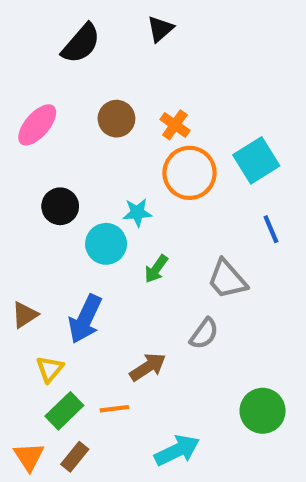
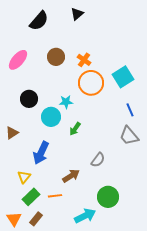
gray trapezoid: (227, 279) -> (129, 136), moved
brown triangle: (25, 315) -> (12, 133), moved
green circle: (263, 411) -> (108, 197), moved

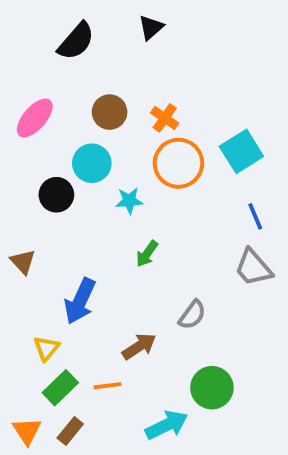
cyan circle: (51, 117) -> (92, 163), moved
brown triangle: (12, 133) -> (23, 262), turned -40

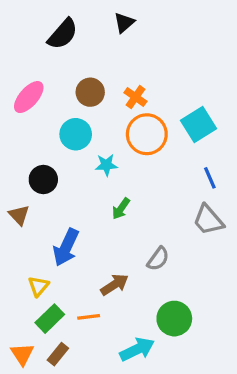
black circle: (56, 195) -> (43, 179), moved

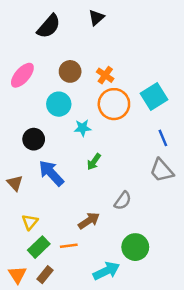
brown triangle: (19, 215) -> (15, 183), moved
blue arrow: (66, 247) -> (51, 173), moved, turned 112

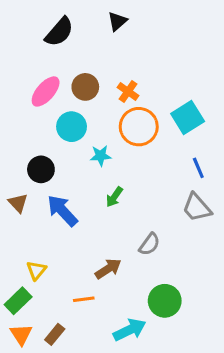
pink ellipse: (22, 75) -> (46, 91), moved
brown triangle: (15, 183) -> (18, 203), moved
green rectangle: (39, 247) -> (18, 301), moved

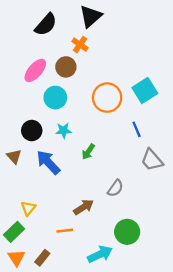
black triangle: (117, 21) -> (91, 16), size x1.5
orange cross: (128, 91) -> (80, 45), moved
cyan star: (101, 156) -> (64, 131), moved
blue line: (198, 168) -> (137, 129), moved

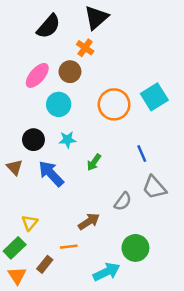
blue line: (137, 129) -> (142, 154), moved
gray trapezoid: (152, 160) -> (154, 188), moved
brown rectangle: (42, 258) -> (45, 264), moved

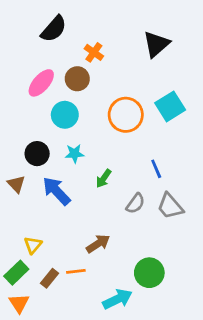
black triangle: (96, 18) -> (156, 44), moved
gray semicircle: (123, 201) -> (135, 203), moved
brown rectangle: (45, 264) -> (50, 278), moved

